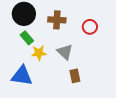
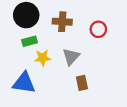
green rectangle: (27, 38) -> (29, 41), turned -64
gray triangle: (65, 52) -> (71, 57), turned 30

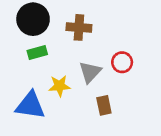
red circle: (98, 29) -> (122, 62), moved
yellow star: (43, 58) -> (59, 86), moved

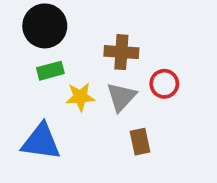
brown cross: (79, 27) -> (121, 52), moved
yellow star: (59, 86) -> (80, 97), moved

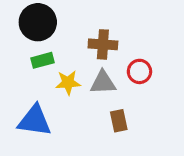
gray triangle: (121, 97) -> (103, 83), turned 44

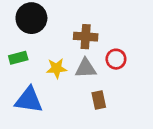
green rectangle: (43, 60) -> (18, 58), moved

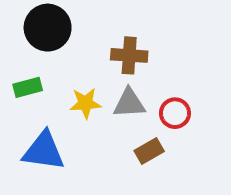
red circle: (116, 59) -> (175, 113), moved
brown rectangle: (99, 100) -> (149, 151), turned 72

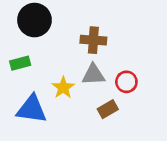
yellow star: (85, 103) -> (63, 88), moved, turned -30

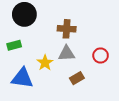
red circle: (126, 82) -> (101, 56), moved

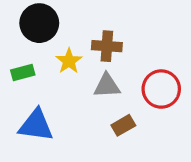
red circle: (101, 56) -> (161, 89), size x1.5
yellow star: (45, 63) -> (69, 61), moved

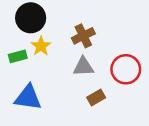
brown cross: (107, 46) -> (83, 36), turned -30
yellow star: (69, 61) -> (41, 46), moved

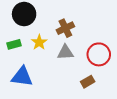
yellow star: (41, 46) -> (39, 42), moved
brown rectangle: (96, 98) -> (88, 82), moved

